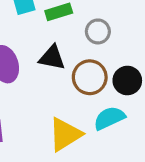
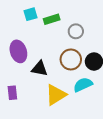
black triangle: (52, 58) -> (40, 69), moved

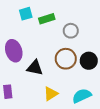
cyan semicircle: (83, 85) -> (82, 96), moved
yellow triangle: (56, 95) -> (51, 94), size x0.7

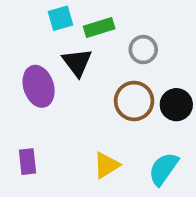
black triangle: (35, 68) -> (77, 62), moved, turned 42
cyan semicircle: (82, 96) -> (163, 169), turned -30

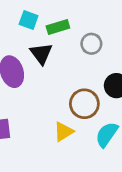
cyan square: (61, 18) -> (29, 20), turned 36
brown circle: (134, 101) -> (84, 104), moved

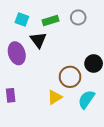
cyan square: (29, 20) -> (22, 19), moved
gray circle: (91, 44) -> (78, 17), moved

